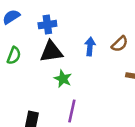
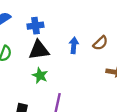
green star: (63, 79) -> (40, 76), moved

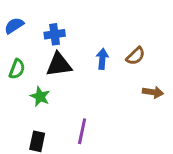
green star: (40, 76) -> (40, 97), moved

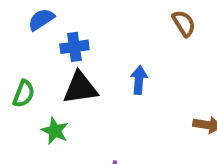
blue semicircle: (14, 26) -> (41, 19), moved
brown semicircle: (136, 56) -> (184, 23), moved, turned -78

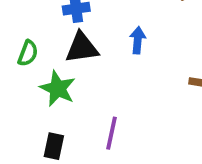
green star: (55, 131) -> (58, 89), size x1.4

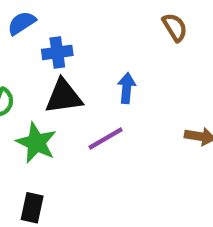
purple line: (112, 133) -> (106, 138), moved, turned 48

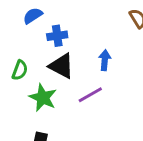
black triangle: (64, 97) -> (61, 66), turned 36

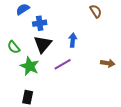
black triangle: (61, 66) -> (43, 44), turned 42
green semicircle: (20, 70) -> (14, 47), turned 120

